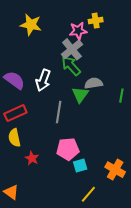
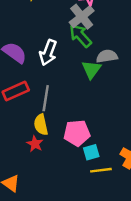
gray line: (59, 112) -> (46, 98), moved
yellow semicircle: (14, 138) -> (41, 125), moved
yellow line: (88, 194) -> (101, 170), moved, turned 42

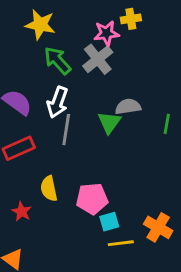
green arrow: (80, 36) -> (58, 61), moved
gray line: (46, 98) -> (66, 130), moved
red star: (35, 144) -> (22, 212), moved

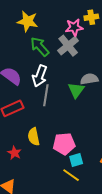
yellow line: (121, 243) -> (71, 175), moved, turned 42

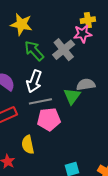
pink star: (74, 27) -> (83, 34), moved
gray line: (46, 95) -> (40, 101), turned 70
pink pentagon: (64, 144) -> (49, 119), moved

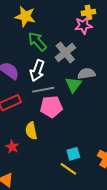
gray cross: (64, 50) -> (65, 53), moved

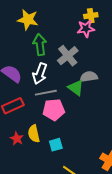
green arrow: (37, 41) -> (40, 45), turned 35
green triangle: (73, 85) -> (76, 88), turned -30
red star: (12, 147) -> (17, 139), moved
cyan square: (73, 154) -> (56, 145), moved

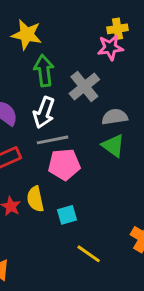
green triangle: (76, 88) -> (113, 146), moved

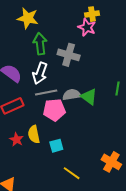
pink star: (110, 48) -> (87, 27), turned 30
gray cross: (84, 87) -> (69, 55), turned -35
gray semicircle: (115, 117) -> (72, 95), moved

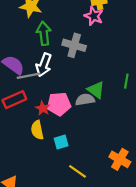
gray line: (46, 93) -> (29, 76), moved
gray semicircle: (72, 95) -> (85, 100), moved
red star: (17, 140) -> (43, 108), moved

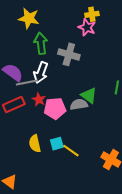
red star: (43, 108) -> (39, 99), moved
yellow semicircle: (37, 130) -> (35, 144), moved
yellow line: (77, 171) -> (71, 151), moved

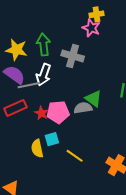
yellow star: (29, 18) -> (16, 50), moved
red star: (39, 99) -> (41, 113), moved
cyan square: (57, 144) -> (52, 139), moved

